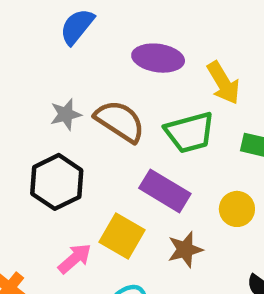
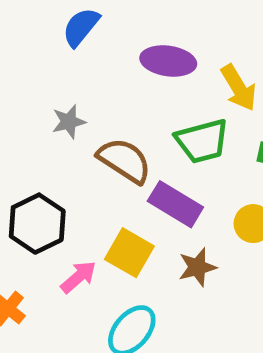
brown semicircle: (120, 121) -> (125, 160), moved
black hexagon: (57, 182) -> (37, 224), moved

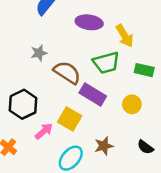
brown star: (197, 267) -> (104, 146), moved

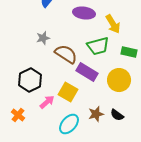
yellow circle: (132, 104) -> (119, 80), size x1.5
black semicircle: (145, 147) -> (117, 115), moved

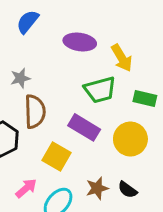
brown semicircle: (66, 54) -> (35, 112), moved, turned 55
pink arrow: (47, 102) -> (26, 188), moved

